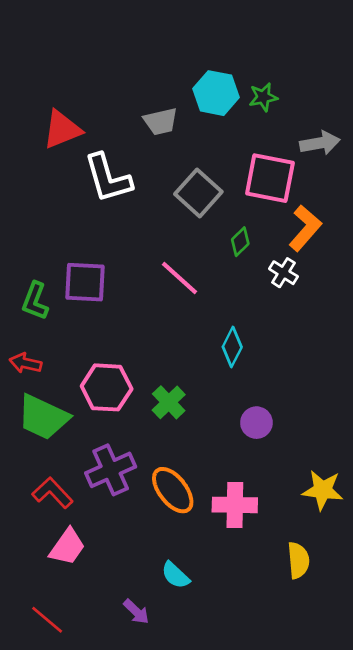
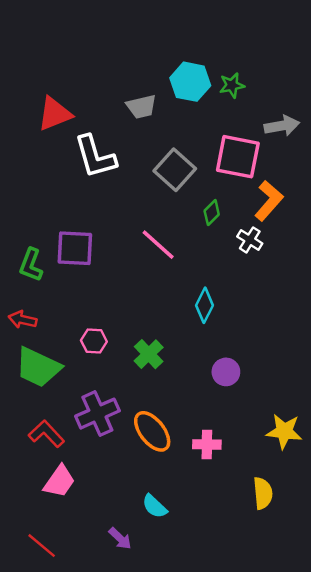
pink hexagon: (107, 387) -> (94, 341), size x0.6
pink cross: (235, 505) -> (207, 444), size x0.7

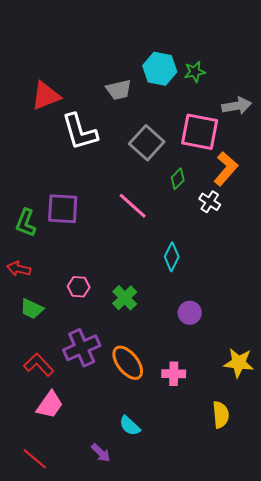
green trapezoid: (38, 367) -> (32, 309), size x0.6

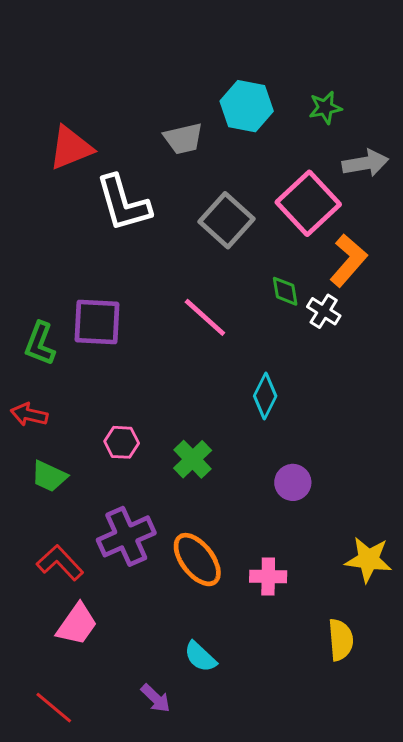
green star: (195, 72) -> (325, 108), moved
pink square: (200, 132) -> (308, 203), turned 36
green diamond: (178, 179) -> (285, 291), moved, turned -55

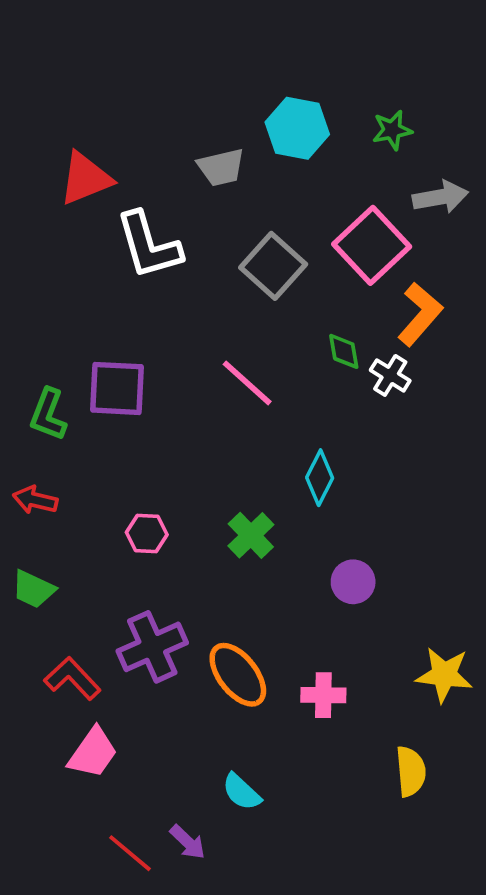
green cross: (193, 459) -> (251, 535), moved
green trapezoid: (49, 476) -> (33, 589), moved
red line: (54, 708) -> (130, 853), moved

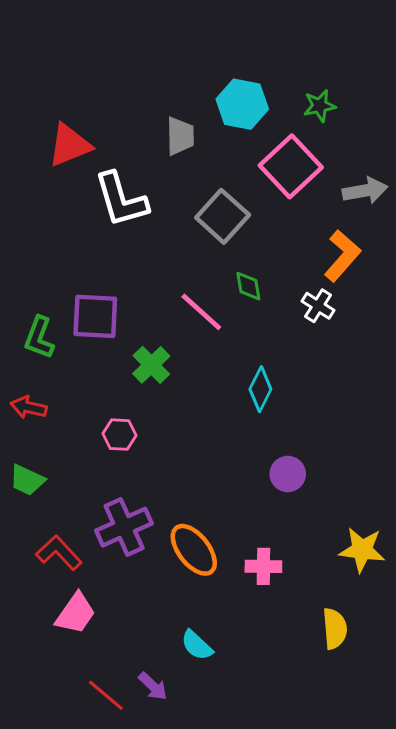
gray trapezoid: (221, 167) -> (180, 136), turned -78
gray arrow: (440, 197) -> (365, 191), moved
pink square: (372, 245) -> (291, 166), moved
green diamond: (344, 351) -> (248, 286), moved
green cross: (251, 535) -> (151, 365), moved

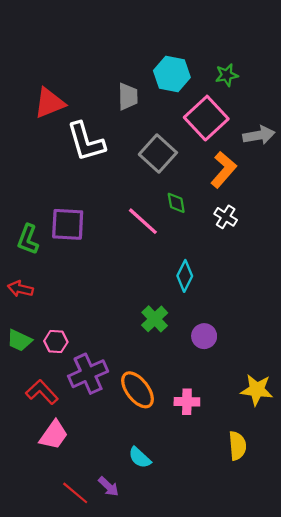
orange L-shape: (342, 256) -> (223, 170), moved
green cross: (151, 365) -> (155, 319), moved
pink hexagon: (120, 435) -> (56, 341), moved

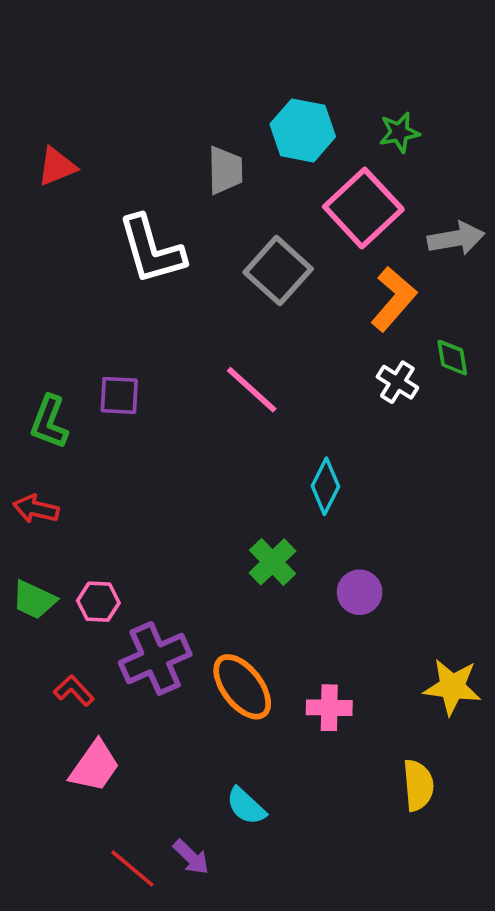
red triangle: (49, 103) -> (57, 166), moved, size x0.7
green diamond: (176, 203) -> (452, 358), moved
purple square: (68, 224) -> (119, 395), size x0.7
red L-shape: (42, 392) -> (74, 691), size x0.7

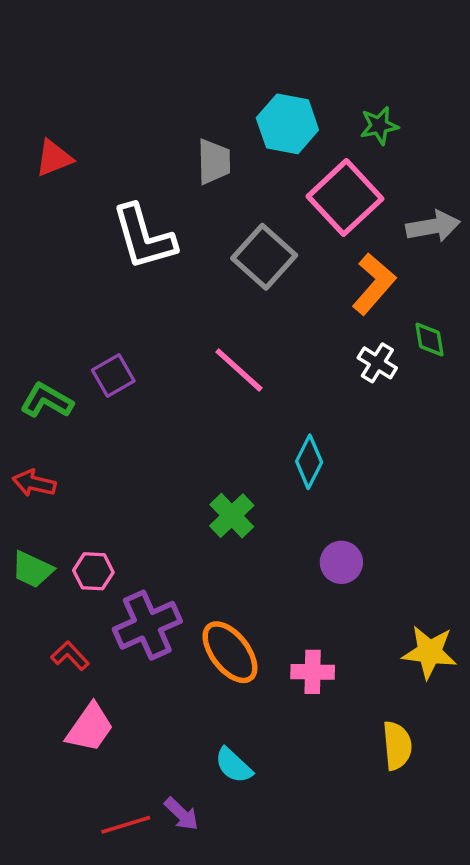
purple square: (119, 395) -> (113, 375), turned -33
green L-shape: (49, 422) -> (47, 401), turned 99
green cross: (272, 562) -> (232, 516), moved
red line: (132, 868) -> (126, 825), turned -57

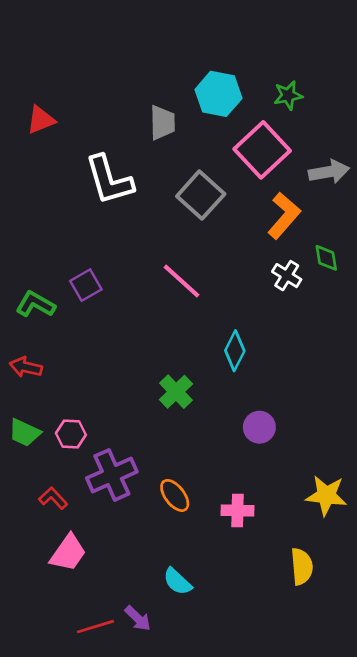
orange ellipse: (230, 652) -> (175, 495), size x0.7

